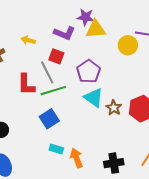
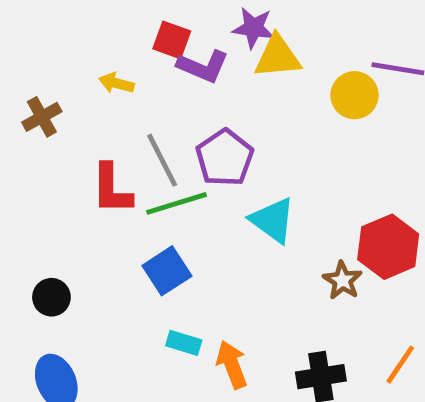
red square: (56, 56) -> (172, 40), moved
purple pentagon: (89, 71) -> (225, 158), moved
brown star: (114, 108) -> (342, 280), moved

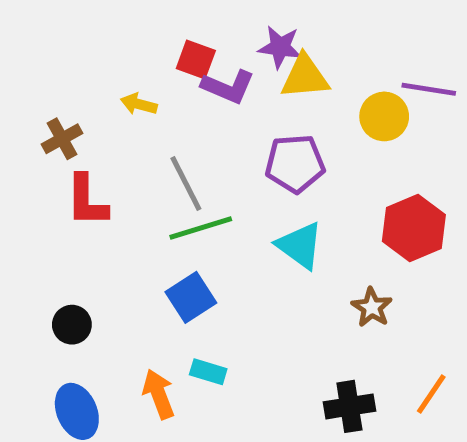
purple pentagon: (225, 158) -> (295, 164), moved, turned 30
red L-shape: (112, 189) -> (87, 201), moved
red hexagon: (388, 247) -> (414, 228), moved
orange arrow: (232, 365) -> (159, 394), moved

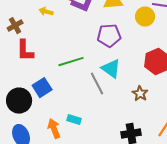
gray line: (186, 183) -> (97, 84), moved
blue square: (191, 297) -> (42, 88), moved
black circle: (72, 325) -> (19, 101), size x1.6

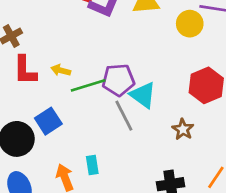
yellow arrow: (46, 12) -> (61, 70), moved
purple pentagon: (109, 36) -> (118, 80), moved
cyan rectangle: (74, 120) -> (92, 165), turned 64

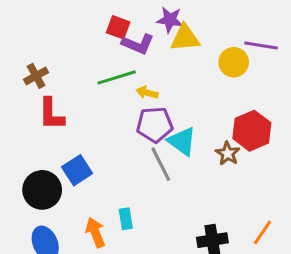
yellow arrow: (61, 70) -> (147, 93), moved
green line: (88, 85) -> (117, 77), moved
brown star: (183, 129) -> (228, 153), moved

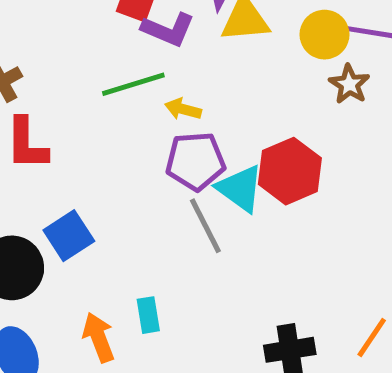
yellow circle: (234, 62) -> (325, 35), moved
red hexagon: (252, 131) -> (290, 171), moved
brown star: (228, 153) -> (349, 84), moved

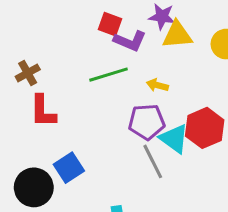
yellow arrow: (183, 109) -> (157, 85), moved

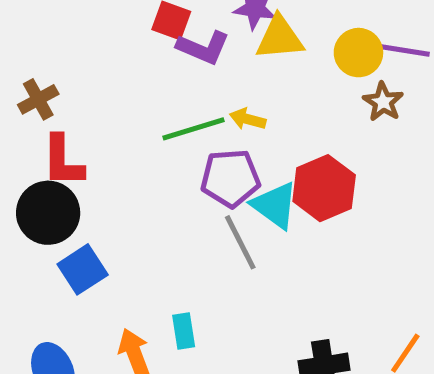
green line: (109, 75) -> (193, 129), moved
blue square: (69, 168) -> (83, 269), moved
black circle: (34, 187) -> (48, 213), moved

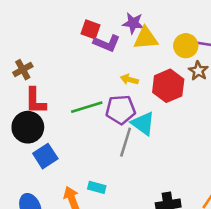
green line: (193, 129) -> (87, 107), moved
red hexagon: (324, 188) -> (168, 86), moved
gray line: (240, 242) -> (126, 142), turned 44
cyan rectangle: (184, 331) -> (97, 187), turned -66

